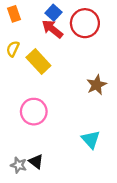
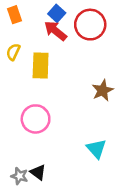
yellow rectangle: (38, 62) -> (41, 66), turned 45

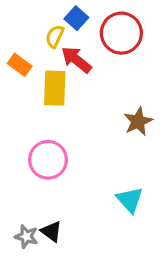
orange rectangle: (14, 15) -> (20, 65), moved, turned -35
red arrow: (55, 31) -> (76, 60), moved
yellow semicircle: (13, 52) -> (55, 36), moved

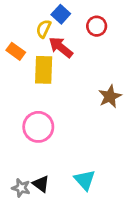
red circle: (121, 33) -> (97, 26), size x0.6
cyan triangle: (130, 200) -> (85, 180), moved

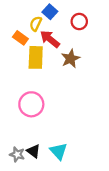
orange rectangle: (16, 51) -> (20, 38), moved
brown star: (110, 96) -> (71, 59), moved
cyan triangle: (85, 180) -> (59, 151), moved

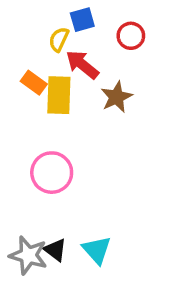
blue square: (50, 12) -> (82, 20), turned 32
orange rectangle: (20, 38) -> (34, 83), moved
gray star: (17, 154) -> (28, 255), size x1.5

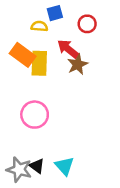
yellow semicircle: (59, 39) -> (39, 26), turned 70
red arrow: (82, 65) -> (68, 49), moved
orange rectangle: (34, 83) -> (23, 55), size x1.5

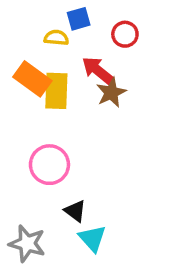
black triangle: (37, 166) -> (75, 211), moved

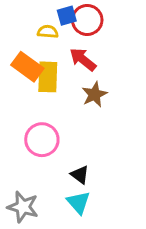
red circle: (125, 34) -> (87, 20), moved, size x1.4
brown star: (111, 93) -> (94, 94), moved
black triangle: (75, 211) -> (80, 175), moved

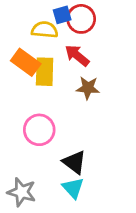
yellow semicircle: (48, 32) -> (45, 30), size x1.4
brown star: (94, 94) -> (88, 88), turned 30
black triangle: (80, 175) -> (74, 162), size x1.4

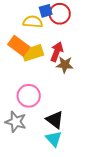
red arrow: (77, 55) -> (57, 52), moved, turned 72
yellow rectangle: (45, 72) -> (33, 53), turned 70
gray star: (22, 192) -> (16, 122), moved

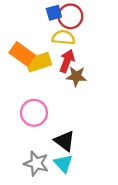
yellow semicircle: (33, 22) -> (63, 37), moved
gray star: (16, 122) -> (36, 163), moved

